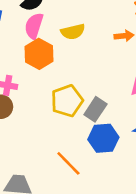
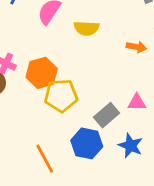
orange hexagon: (39, 54) -> (42, 73), moved
gray rectangle: (95, 109) -> (107, 115), moved

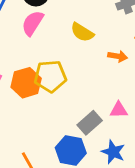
yellow semicircle: (87, 28) -> (82, 32), moved, turned 30
yellow pentagon: (61, 96) -> (50, 76), moved

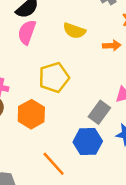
orange hexagon: (26, 83) -> (31, 114), moved

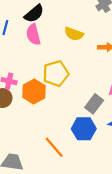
pink semicircle: (27, 32) -> (33, 34), turned -35
orange hexagon: (31, 114) -> (34, 92), moved

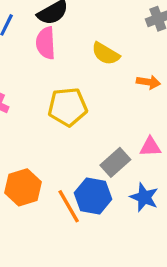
orange hexagon: (34, 92) -> (23, 187), moved
orange line: (54, 147) -> (69, 206), moved

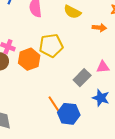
orange hexagon: (23, 187) -> (29, 59), moved
blue hexagon: (93, 196) -> (69, 114), moved

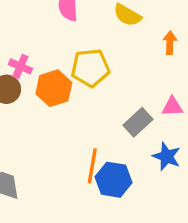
orange arrow: (99, 28) -> (170, 43), turned -96
orange line: (55, 106) -> (92, 166), turned 40

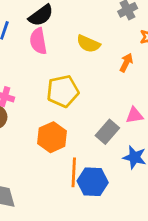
orange arrow: (170, 43) -> (126, 63), turned 30
orange hexagon: (54, 88) -> (52, 137), moved

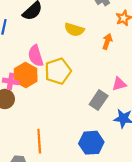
pink semicircle: (38, 41) -> (36, 56), moved
orange hexagon: (52, 137) -> (26, 75), moved
orange line: (74, 172) -> (39, 141), moved

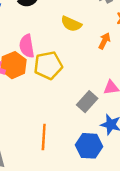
orange line: (39, 141) -> (44, 137), moved
blue hexagon: (91, 143) -> (89, 146), moved

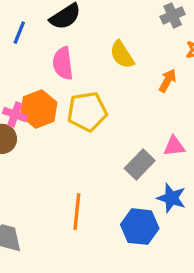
yellow semicircle: (71, 24) -> (122, 55), turned 30
pink semicircle: (27, 46) -> (63, 63), moved

